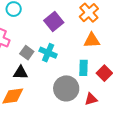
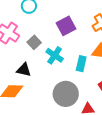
gray square: (27, 53) -> (34, 42), moved
cyan rectangle: (84, 68) -> (81, 64), moved

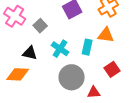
cyan cross: (55, 55) -> (60, 49), moved

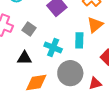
orange triangle: (106, 35) -> (95, 25), turned -36
orange diamond: (18, 74) -> (36, 83), moved

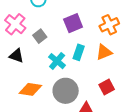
cyan rectangle: (79, 40) -> (79, 52), moved
black triangle: (24, 58) -> (16, 56), moved

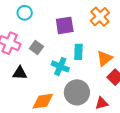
purple square: (73, 23) -> (65, 25), turned 30
orange triangle: (104, 52) -> (105, 58), moved

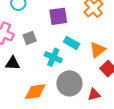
gray square: (36, 47) -> (30, 38), turned 32
cyan rectangle: (78, 52) -> (72, 43), turned -63

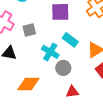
gray circle: (69, 83) -> (63, 68), moved, size x0.6
red triangle: (94, 95) -> (72, 92), moved

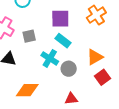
cyan rectangle: (70, 40) -> (63, 41), moved
gray circle: (63, 68) -> (69, 69), moved

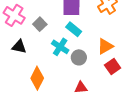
gray square: (29, 36) -> (40, 24), turned -32
orange diamond: (27, 90) -> (37, 78), turned -65

